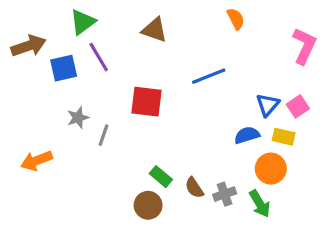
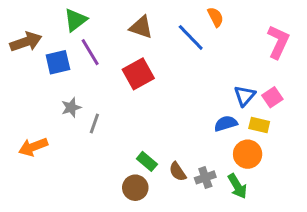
blue line: (209, 76) -> (191, 37), moved, turned 68
red square: (146, 102) -> (138, 74), moved, turned -36

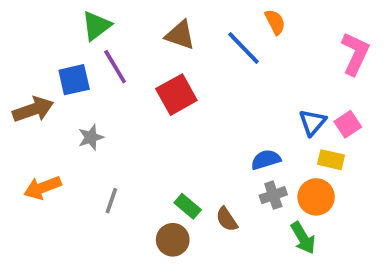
brown arrow: (26, 42) -> (33, 109), moved
gray line: (94, 124) -> (111, 201), moved
blue semicircle: (226, 124) -> (266, 160), moved
gray cross: (205, 177) -> (273, 195), moved

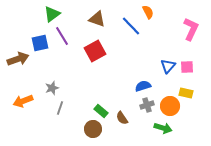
pink square: (348, 124) -> (187, 67), turned 32
gray star: (91, 137) -> (52, 88), moved
yellow rectangle: (331, 160) -> (186, 93), moved
green arrow: (303, 238) -> (163, 128), turned -42

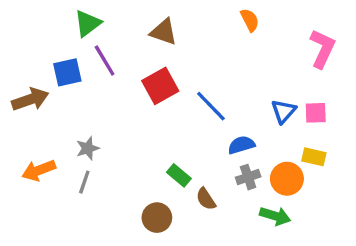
blue line: (131, 26) -> (211, 106), moved
gray line: (60, 108) -> (84, 182), moved
green rectangle: (101, 111) -> (179, 175), moved

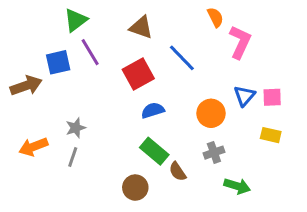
pink L-shape: (322, 49) -> (240, 42), moved
blue line: (211, 106) -> (182, 58), moved
blue semicircle: (241, 145) -> (153, 110), moved
green rectangle: (179, 175) -> (154, 151), size x1.4
orange circle: (287, 179) -> (211, 113), moved

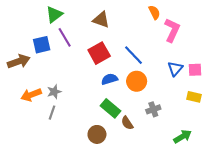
blue line: (182, 58) -> (133, 55), moved
orange circle: (211, 113) -> (137, 81), moved
orange arrow: (33, 147) -> (31, 95), moved
green arrow: (237, 186) -> (183, 137), moved, turned -48

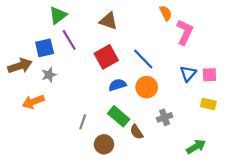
gray star: (54, 92) -> (49, 75), moved
gray line: (52, 113) -> (83, 122), moved

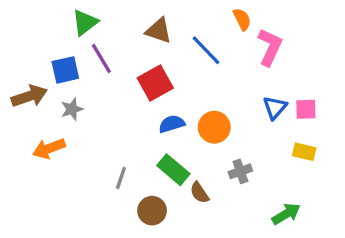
blue line: (143, 59) -> (206, 50), moved

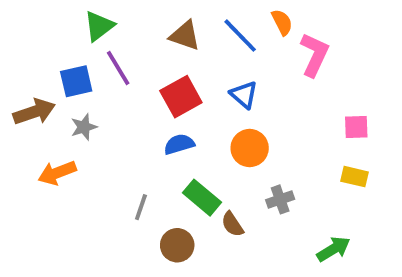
blue line: (206, 50) -> (240, 36), moved
blue triangle: (275, 108) -> (244, 95), moved, turned -30
blue semicircle: (172, 124) -> (179, 144), moved

